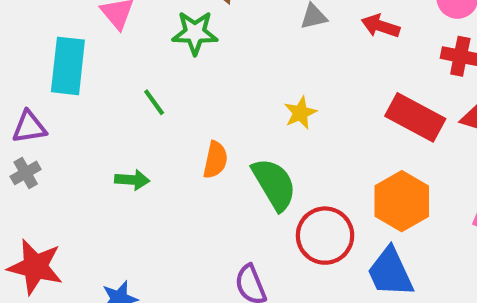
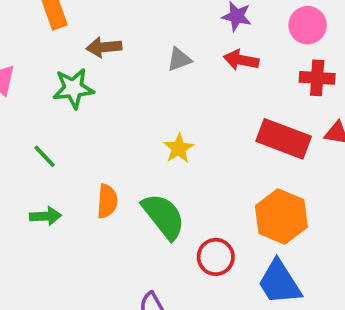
green arrow: (132, 180) -> (46, 216), moved
red circle: (325, 236) -> (216, 257), size x0.7

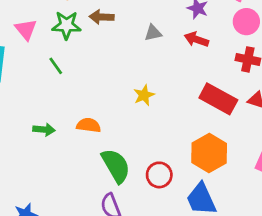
green star: (73, 88) -> (66, 25), moved
green line: (45, 156) -> (56, 66), moved
orange semicircle: (107, 201) -> (89, 125), turned -95
green semicircle: (163, 216) -> (116, 166), moved

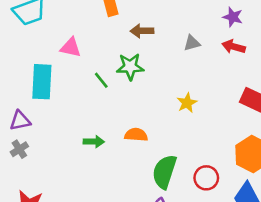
green star: (66, 25) -> (130, 67), moved
pink triangle: (26, 30) -> (71, 47), turned -35
green semicircle: (116, 166) -> (164, 172), turned -128

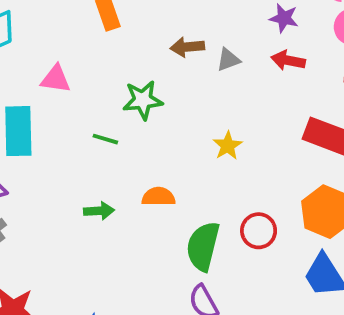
brown arrow: (142, 31) -> (187, 47), moved
green line: (101, 80) -> (105, 139), moved, turned -30
red circle: (206, 178) -> (259, 231), moved

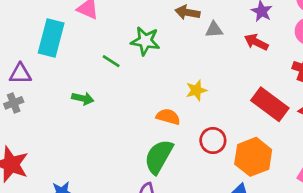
orange semicircle: (158, 197) -> (168, 117), moved
green arrow: (99, 211) -> (83, 98), moved
red circle: (259, 231) -> (213, 141), moved

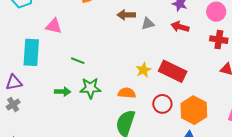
green star: (145, 41) -> (90, 88), moved
red rectangle: (270, 104) -> (173, 71), moved

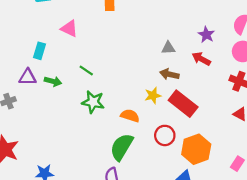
brown arrow: (126, 15) -> (169, 74), moved
cyan rectangle: (31, 52) -> (40, 51), size x0.6
purple triangle: (14, 82) -> (28, 77), moved
green arrow: (63, 92) -> (53, 81), moved

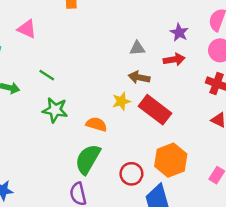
red arrow: (201, 59) -> (174, 59), turned 144
red circle: (165, 135) -> (131, 174), moved

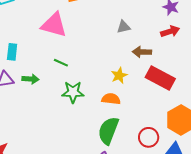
pink triangle: (27, 29) -> (54, 25), moved, size x1.5
gray triangle: (137, 48) -> (124, 27), moved
yellow star: (121, 101) -> (119, 76), moved

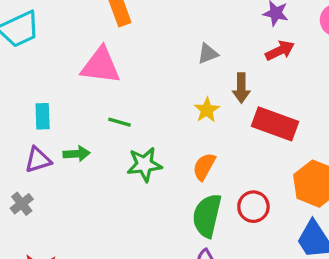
brown arrow: (142, 52) -> (241, 88), turned -84
yellow star: (119, 76) -> (207, 110), moved
orange semicircle: (111, 99) -> (204, 167), turned -60
red circle: (149, 137) -> (253, 207), moved

